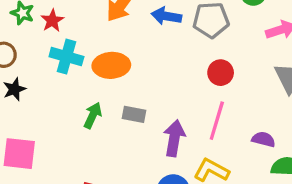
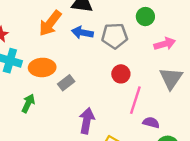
gray rectangle: (134, 114) -> (66, 83), moved, turned -49
pink line: (217, 121) -> (135, 100), moved

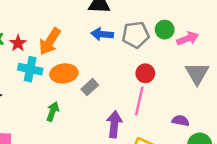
green circle: (145, 17) -> (165, 30), moved
orange arrow: (50, 23) -> (50, 41), moved
pink line: (135, 100) -> (139, 101), moved

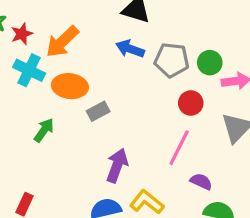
red circle: (145, 73) -> (191, 103), moved
pink line: (139, 101) -> (179, 148), moved

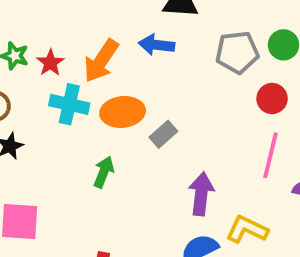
blue arrow: (130, 49) -> (156, 45), moved

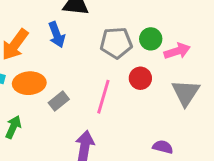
blue arrow: (156, 45) -> (57, 35), turned -120
pink line: (271, 155) -> (103, 97), moved

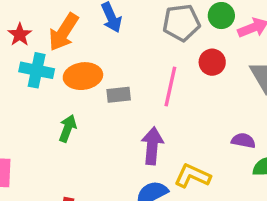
gray rectangle: (59, 101) -> (119, 95), turned 36

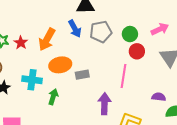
green circle: (221, 16) -> (130, 34), moved
gray pentagon: (181, 23) -> (101, 32), moved
cyan cross: (37, 70) -> (32, 80), moved
pink line: (170, 86) -> (124, 76), moved

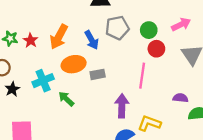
blue arrow: (75, 29) -> (92, 40), moved
cyan cross: (32, 80) -> (43, 81), turned -30
green arrow: (53, 97) -> (66, 99), turned -63

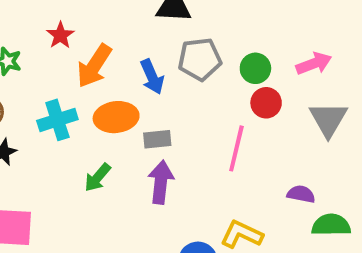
red star: (31, 40) -> (60, 35), moved
cyan cross: (43, 81) -> (57, 120), moved
green arrow: (66, 99) -> (98, 177), turned -98
purple arrow: (122, 106) -> (161, 182), moved

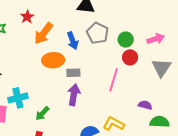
gray pentagon: (200, 59) -> (97, 33), turned 30
cyan cross: (57, 120) -> (18, 98), moved
green arrow: (98, 177) -> (42, 113), moved

